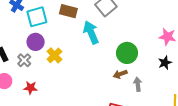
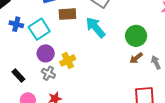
yellow cross: (54, 55) -> (68, 60), turned 35
gray cross: (24, 60) -> (48, 73), moved

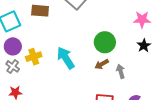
cyan arrow: (96, 27) -> (66, 58), moved

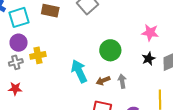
cyan arrow: (66, 58) -> (79, 71), moved
brown arrow: (102, 64) -> (103, 81), moved
gray cross: (13, 66) -> (16, 62), turned 32

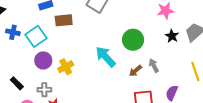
gray cross: (16, 62) -> (44, 90), moved, turned 32
cyan arrow: (79, 71) -> (106, 57), moved

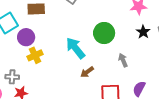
purple circle: (43, 60) -> (26, 37), moved
brown arrow: (135, 71) -> (87, 72), moved

